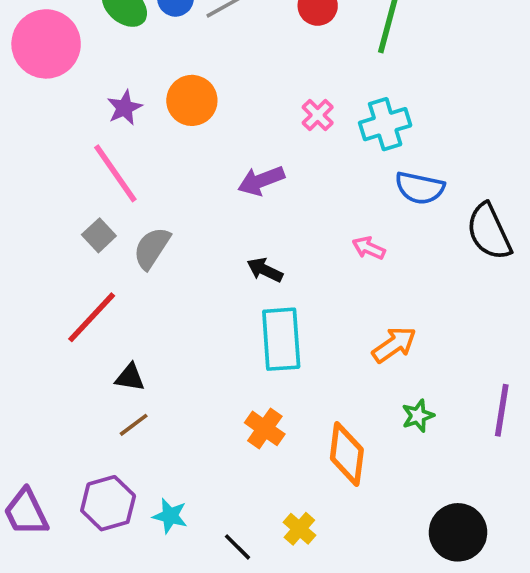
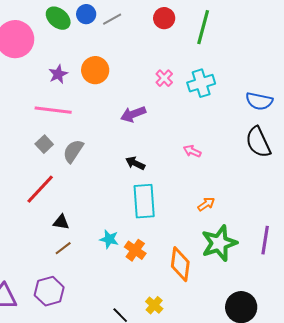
pink line: (115, 173) -> (53, 110), turned -48
blue semicircle: (420, 188) -> (259, 101), moved
orange arrow: (394, 345) -> (206, 204), size x0.7
green star: (418, 416) -> (219, 243), size x2.0
cyan star: (170, 516) -> (109, 239), moved

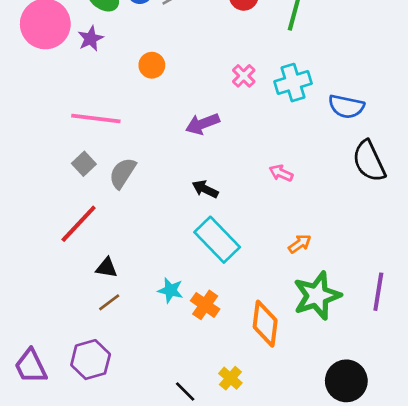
orange circle: (95, 70) -> (152, 65), size x0.7
purple star: (58, 74) -> (91, 39), moved
blue semicircle: (259, 101) -> (346, 107), moved
cyan rectangle: (144, 201) -> (217, 240), turned -40

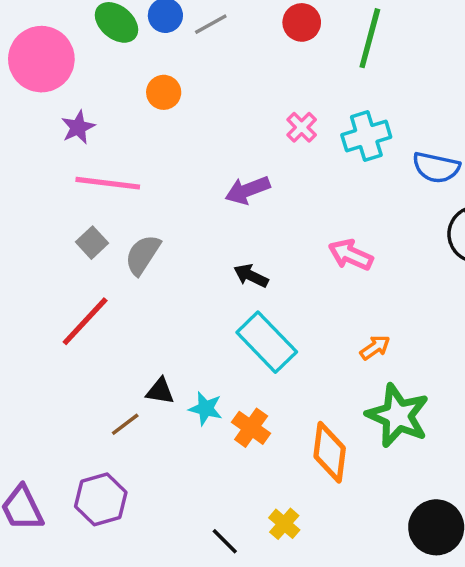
purple star: (91, 39) -> (78, 127), moved
orange circle: (152, 65) -> (164, 92), moved
pink arrow: (281, 173) -> (351, 255), size x1.4
black triangle: (107, 268) -> (160, 391), moved
green star: (317, 296) -> (398, 416), turned -30

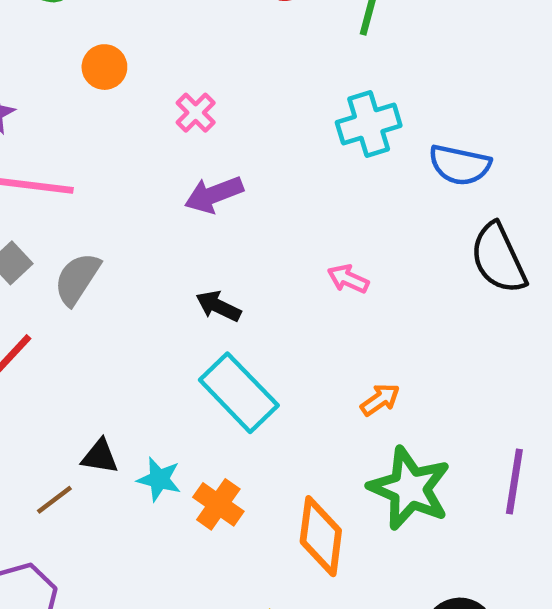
pink cross: (302, 127) -> (196, 113), moved
pink arrow: (351, 255) -> (348, 279), size x0.7

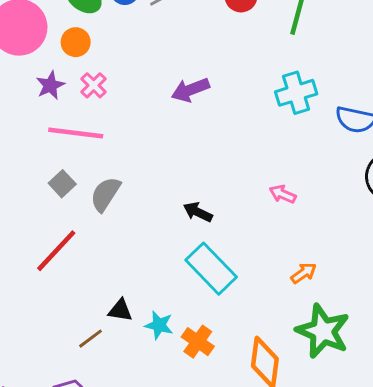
orange circle: (104, 67) -> (76, 42), moved
pink cross: (196, 113) -> (94, 85), moved
purple arrow: (214, 195) -> (190, 90), moved

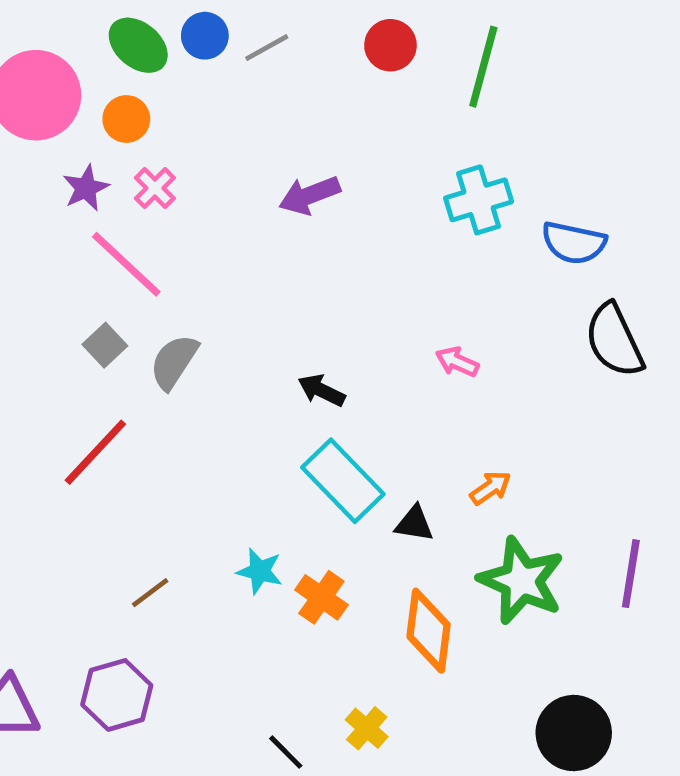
pink line: (76, 133) -> (126, 264), turned 36
black triangle: (120, 310) -> (414, 524), moved

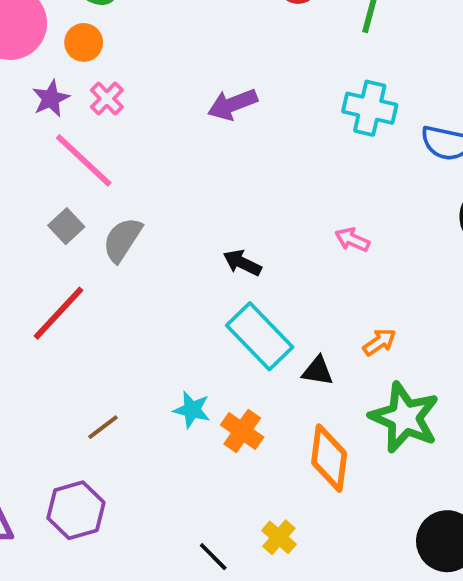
cyan cross: (479, 200) -> (370, 108), turned 30

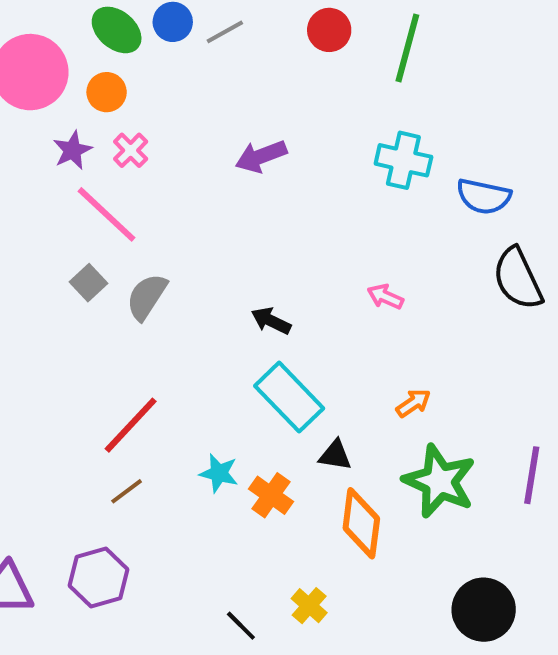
red line: (59, 313) -> (131, 425), moved
black triangle: (318, 371) -> (335, 455), moved

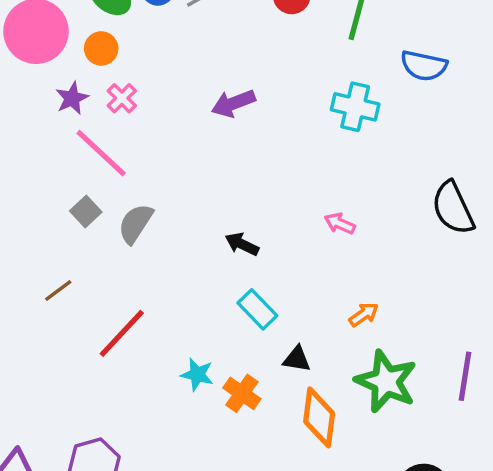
blue semicircle: (484, 196) -> (424, 66), moved
cyan rectangle: (289, 397) -> (257, 309), size x0.7
brown line: (127, 491) -> (58, 290), moved

